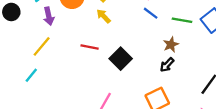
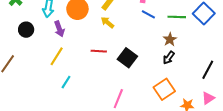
cyan line: (31, 75) -> (66, 82), moved

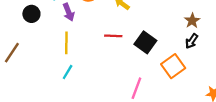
yellow line: (57, 56) -> (66, 43), turned -30
cyan line: (66, 82) -> (68, 72), moved
orange square: (164, 89) -> (173, 66), moved

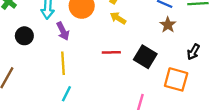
brown star: (192, 21) -> (168, 25), moved
orange square: (173, 66) -> (176, 79), turned -35

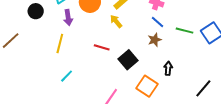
black arrow: (193, 52) -> (168, 68), turned 136
cyan line: (66, 94) -> (67, 76), moved

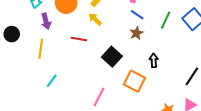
black circle: (36, 11) -> (12, 34), moved
green line: (184, 31) -> (166, 20), turned -72
red line: (102, 47) -> (79, 39), moved

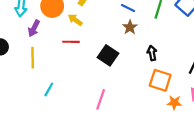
yellow arrow: (95, 19) -> (75, 20), moved
purple arrow: (46, 21) -> (34, 28), turned 49
orange square: (134, 81) -> (160, 80), moved

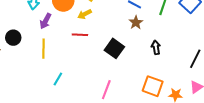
yellow arrow: (75, 20) -> (85, 14), turned -64
orange square: (160, 80) -> (153, 86), moved

